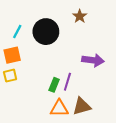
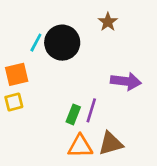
cyan line: (17, 32) -> (36, 43), moved

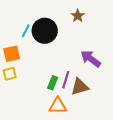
purple arrow: (126, 81) -> (91, 59), turned -150
brown triangle: (111, 143) -> (80, 87), moved

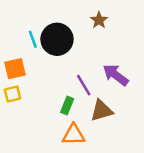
cyan line: (26, 31) -> (33, 39), turned -48
purple line: (66, 80) -> (84, 85), moved, turned -48

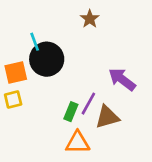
brown star: (99, 20) -> (90, 19), moved
black circle: (57, 39) -> (47, 59), moved
purple line: (84, 85) -> (88, 104), moved, turned 60

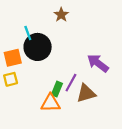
brown star: (90, 19) -> (61, 15), moved
orange triangle: (78, 143) -> (50, 103), moved

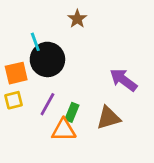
purple line: (71, 83) -> (47, 104), moved

